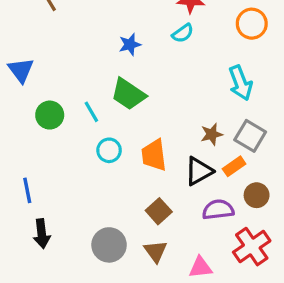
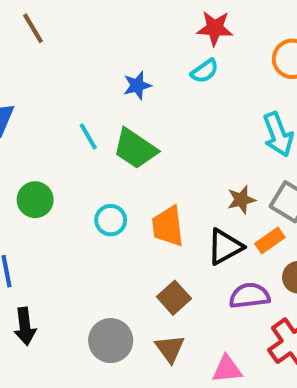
cyan line: (91, 112) -> (88, 136), moved
green circle: (50, 115) -> (35, 200), moved

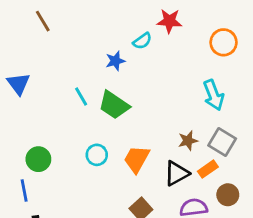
cyan semicircle: (205, 71) -> (142, 41), moved
green circle: (35, 200) -> (38, 159), moved
orange trapezoid: (168, 226) -> (137, 159), turned 36

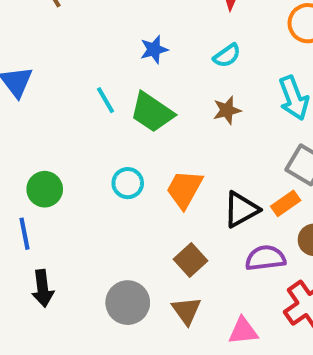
cyan semicircle: (142, 41) -> (227, 56), moved
brown star: (188, 141) -> (227, 110), moved

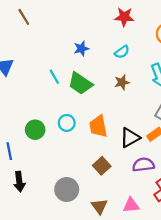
green circle: (45, 189) -> (35, 130), moved
orange trapezoid: (184, 189) -> (98, 126), turned -40
brown triangle: (186, 311) -> (99, 206), moved

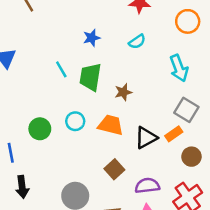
brown star: (122, 82) -> (123, 92), moved
green trapezoid: (80, 83) -> (90, 77), turned 65
orange trapezoid: (98, 126) -> (111, 125), turned 115
purple semicircle: (143, 165) -> (147, 186), moved

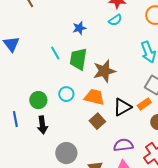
cyan semicircle: (137, 42) -> (115, 20), moved
brown star: (123, 92) -> (104, 71), size x1.6
brown square: (114, 169) -> (97, 121), moved
black arrow: (22, 187) -> (42, 125), moved

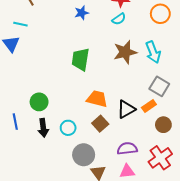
blue star: (79, 28) -> (82, 13), moved
cyan line: (55, 53) -> (20, 24), moved, turned -48
brown star: (104, 71) -> (125, 52), moved
cyan circle: (66, 94) -> (68, 128), moved
gray circle: (66, 153) -> (84, 155), moved

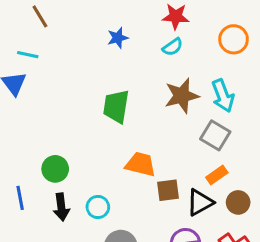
gray square: (159, 86) -> (215, 135), moved
black triangle: (126, 109) -> (200, 202), moved
brown square: (100, 124) -> (168, 190), moved, turned 35

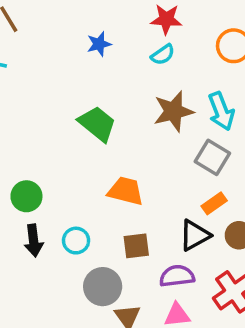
green trapezoid: (116, 106) -> (97, 124), turned 120
brown square: (168, 190) -> (136, 246), moved

